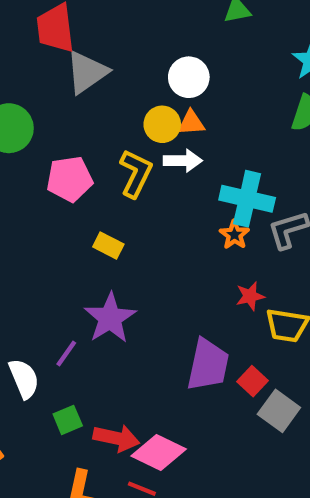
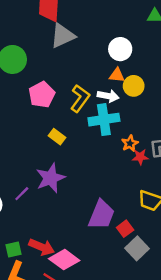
yellow circle: (162, 124) -> (134, 86), moved
pink pentagon: (70, 179) -> (42, 95), turned -30
cyan cross: (247, 199) -> (104, 120), moved, turned -32
red star: (250, 296) -> (140, 157), moved
green square: (68, 420) -> (14, 249), moved

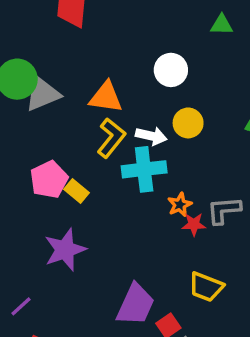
gray triangle: (63, 36) -> (42, 94), moved
orange triangle: (117, 75) -> (106, 97), moved, size x1.5
pink pentagon: (42, 95) -> (49, 180), moved
purple line: (22, 194) -> (21, 306), moved

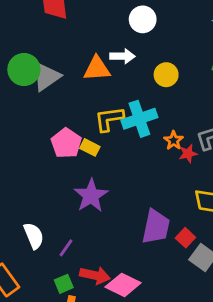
white circle: (171, 70) -> (143, 19), moved
white arrow: (151, 136) -> (122, 56), moved
yellow L-shape: (111, 138) -> (109, 119), moved, turned -124

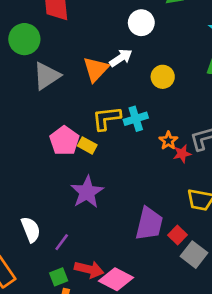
white arrow: (122, 56) -> (121, 58), turned -35
green circle: (24, 69) -> (24, 39), moved
orange triangle: (97, 69) -> (96, 69), turned -44
cyan cross: (139, 119) -> (136, 119), size x0.7

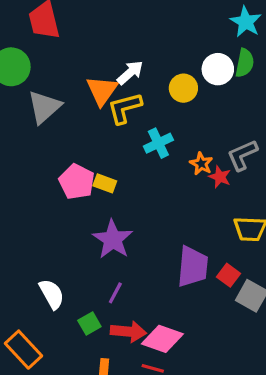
white circle: (141, 23) -> (218, 69), moved
yellow L-shape: (106, 118) -> (125, 108), moved
red star: (182, 154) -> (220, 177), turned -30
purple line: (62, 242) -> (115, 293), moved
green square: (59, 277) -> (89, 324), moved

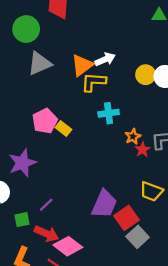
yellow circle: (183, 88) -> (146, 75), moved
purple star: (113, 239) -> (22, 163), moved
red square: (228, 275) -> (127, 218), size x1.5

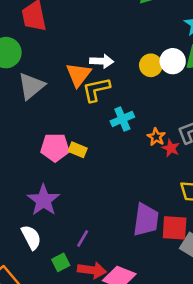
white arrow: (105, 59) -> (102, 61), turned 42
pink pentagon: (45, 121) -> (55, 147), turned -30
red square: (127, 218) -> (175, 228), turned -35

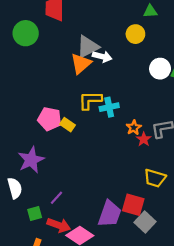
yellow circle: (151, 65) -> (135, 34), moved
gray triangle: (31, 86) -> (88, 47), moved
yellow L-shape: (96, 89) -> (90, 100), moved
purple trapezoid: (146, 220) -> (110, 214), moved

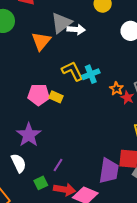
orange triangle: (81, 64) -> (41, 41), moved
yellow L-shape: (90, 100) -> (72, 71), turned 75

